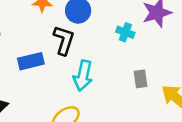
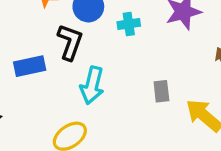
cyan cross: (125, 32) -> (129, 24), moved, turned -30

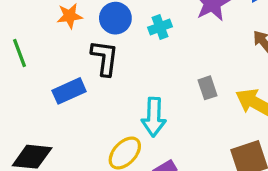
cyan arrow: (92, 85) -> (154, 117), moved

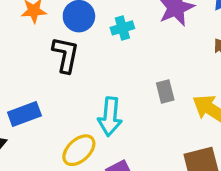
blue rectangle: (69, 91) -> (24, 114), moved

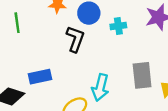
gray rectangle: (165, 91) -> (142, 75), size x1.6

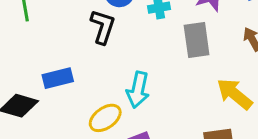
gray rectangle: (142, 75) -> (197, 40), moved

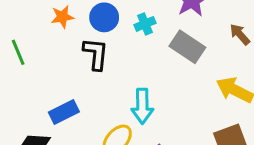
gray rectangle: (197, 40) -> (187, 47), turned -36

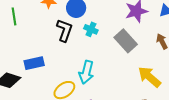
cyan cross: (145, 24) -> (91, 29), moved, turned 32

